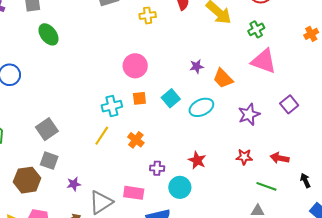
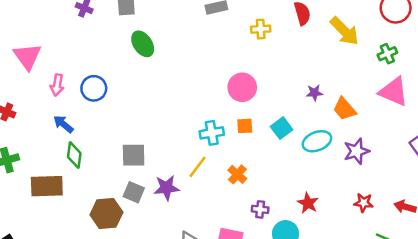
purple star: (249, 114) -> (356, 151), moved
gray square: (47, 129) -> (134, 155), turned 30
purple star: (74, 184) -> (166, 188), moved, size x1.5

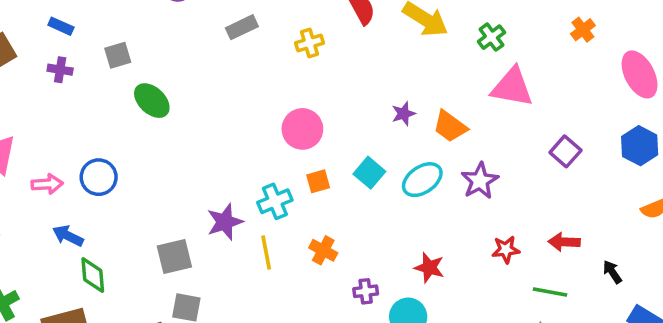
pink arrow: (57, 85) -> (47, 184), turned -90
yellow line: (198, 167) -> (266, 253), turned -35
purple star: (166, 188) -> (225, 222), moved

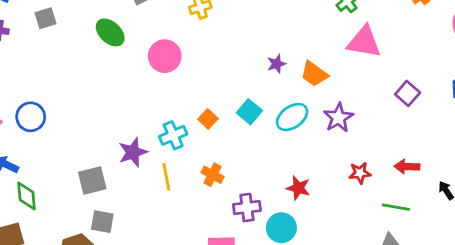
green ellipse: (152, 101) -> (110, 32), moved
pink circle: (302, 129) -> (165, 56), moved
orange square: (318, 181) -> (208, 119), turned -30
purple cross: (366, 291) -> (247, 208), size x1.4

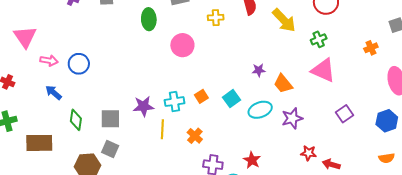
green ellipse: (110, 32) -> (149, 19), turned 30
red star: (360, 173) -> (309, 153), moved
green diamond: (26, 196) -> (76, 120), moved

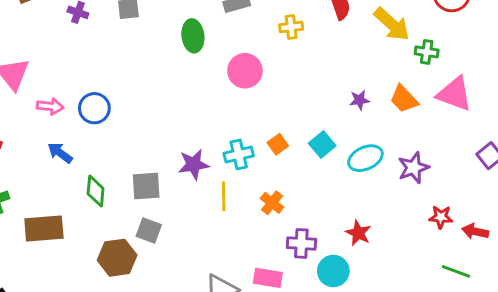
green cross: (319, 39) -> (427, 52), moved, turned 35
orange trapezoid: (283, 84) -> (404, 99), moved

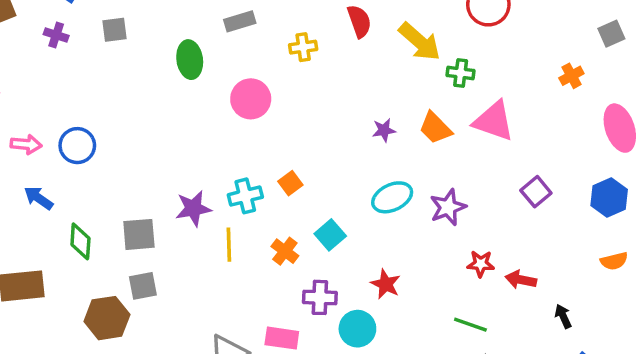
cyan square: (322, 145) -> (330, 235), moved
gray square: (149, 230) -> (143, 286), turned -30
green line: (456, 271) -> (470, 325), moved

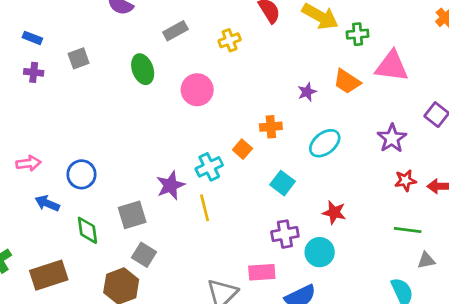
blue circle: (77, 146) -> (81, 174), moved
purple star: (448, 207) -> (392, 138), moved
orange cross: (285, 251) -> (271, 127), moved, turned -30
gray square: (143, 286) -> (144, 255), turned -35

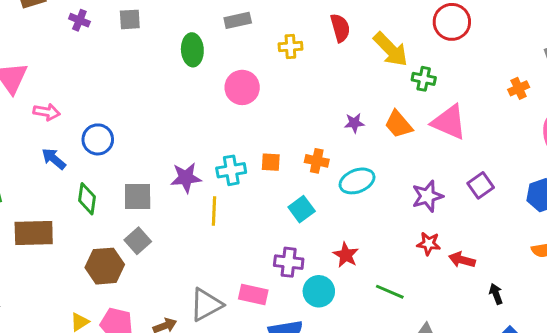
orange cross: (271, 127) -> (317, 161), moved
orange square: (242, 149) -> (271, 162), turned 36
green line: (408, 230) -> (390, 292), moved

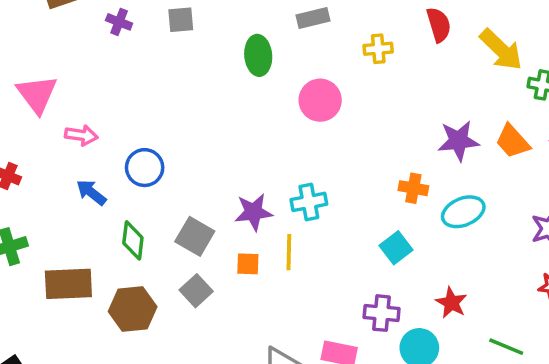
purple star: (354, 123) -> (458, 141), size x1.6
orange square: (271, 162) -> (248, 264), moved
gray square: (138, 196) -> (195, 236), turned 32
brown hexagon: (105, 266) -> (133, 309), moved

